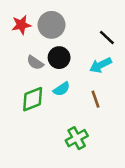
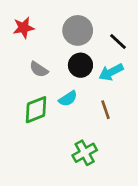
gray circle: (52, 25) -> (78, 30), moved
black circle: (59, 58) -> (80, 65), moved

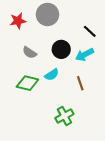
gray circle: (78, 30) -> (47, 14), moved
green diamond: (36, 110) -> (27, 83), turned 35

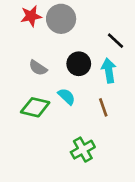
red star: (18, 21) -> (31, 16), moved
cyan arrow: (84, 55) -> (109, 71), turned 108
cyan semicircle: (52, 75) -> (66, 96), turned -104

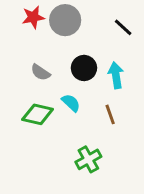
black line: (116, 41) -> (123, 27), moved

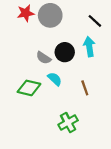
gray semicircle: (40, 72) -> (44, 58), moved
cyan arrow: (116, 75) -> (89, 47), moved

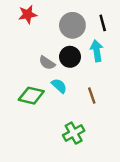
gray circle: (50, 15) -> (72, 25), moved
black line: (95, 21) -> (103, 23), turned 32

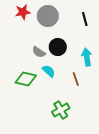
gray circle: (72, 25) -> (48, 16), moved
cyan arrow: (97, 51) -> (87, 57), moved

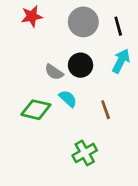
gray circle: (48, 16) -> (83, 22), moved
cyan arrow: (87, 57) -> (121, 61), moved, turned 36

